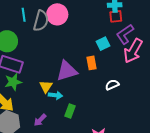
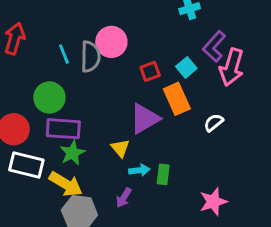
red square: (116, 16) -> (150, 71), moved
orange rectangle: (92, 63) -> (177, 99), size x1.5
cyan arrow: (55, 95) -> (139, 170), moved

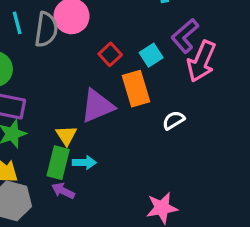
red square: (150, 71) -> (110, 54), turned -30
green rectangle: (163, 174) -> (58, 163), moved, size x1.4
purple arrow: (124, 198) -> (63, 191), turned 78

